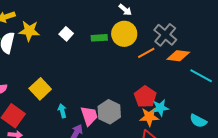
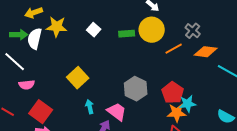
gray cross: (165, 35) -> (193, 31), size x0.7
yellow square: (40, 89) -> (78, 78), moved
gray hexagon: (109, 112) -> (136, 89), moved
pink trapezoid: (89, 116) -> (117, 112), turned -35

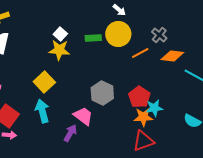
yellow star: (57, 27) -> (59, 50), moved
cyan arrow: (90, 107) -> (42, 111), moved, size x1.6

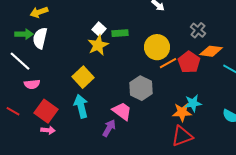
yellow circle: (118, 34) -> (157, 47), moved
green rectangle: (93, 38) -> (120, 33), moved
yellow star: (59, 50) -> (98, 45), turned -30
orange line: (140, 53) -> (168, 63), moved
red pentagon: (139, 97) -> (189, 62), moved

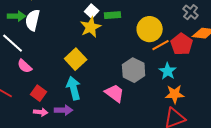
pink semicircle: (32, 84) -> (25, 66), turned 49
cyan star: (193, 103) -> (168, 71), moved, turned -30
red square: (46, 111) -> (39, 93), size x0.7
purple arrow: (109, 128) -> (64, 110), moved, turned 60

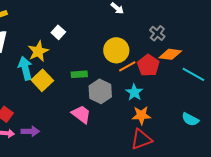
green rectangle: (113, 15) -> (79, 74), moved
yellow star: (91, 27) -> (38, 51), moved
cyan arrow: (74, 88) -> (25, 68), moved

